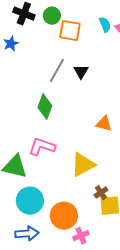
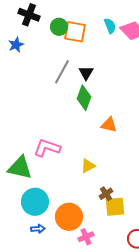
green circle: (52, 16) -> (59, 27), moved
green diamond: (45, 107) -> (84, 98), moved
yellow triangle: (83, 165) -> (88, 166), size x0.6
blue arrow: (27, 234) -> (38, 229), moved, size x0.6

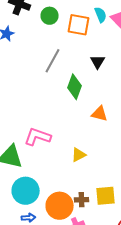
orange square: (75, 32) -> (79, 25), moved
black triangle: (86, 73) -> (98, 62), moved
brown cross: (106, 194) -> (82, 200), moved, turned 32

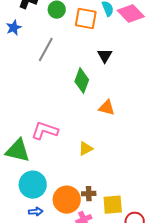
gray line: (53, 61) -> (46, 50), moved
yellow square: (106, 196) -> (113, 205), moved

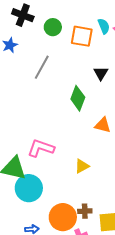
cyan circle: (33, 185) -> (29, 188), moved

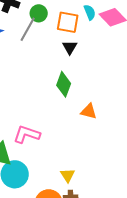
gray line: (42, 67) -> (28, 29), moved
black triangle: (101, 73) -> (70, 47), moved
yellow triangle: (82, 166) -> (68, 175), moved, turned -35

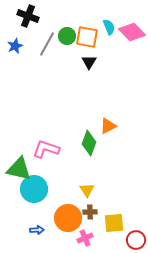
green circle: (39, 13) -> (67, 36), moved
green diamond: (64, 84) -> (89, 143), moved
orange triangle: (89, 111) -> (108, 126), turned -42

